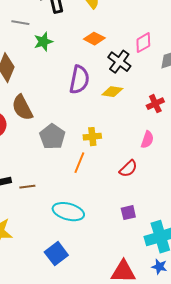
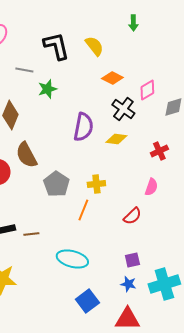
orange diamond: (94, 39) -> (112, 78), moved
blue square: (56, 254) -> (87, 301), moved
blue star: (159, 267) -> (128, 284), moved

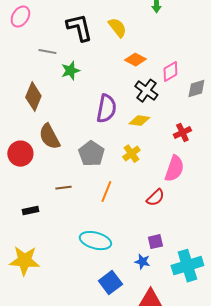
gray pentagon: (56, 184) -> (91, 154), moved
yellow cross: (96, 184) -> (131, 154), moved, turned -30
pink semicircle: (151, 187) -> (174, 169), size x1.5
brown line: (31, 234) -> (63, 188), moved
blue star: (128, 284) -> (142, 262), moved

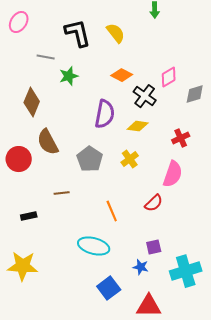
orange diamond: (135, 60) -> (122, 75), moved
orange line: (106, 192) -> (112, 211), moved, turned -45

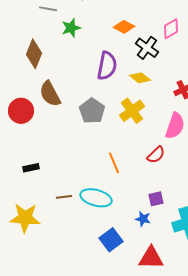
yellow diamond: (138, 126) -> (140, 78), turned 30
yellow cross: (130, 159) -> (132, 111), size x1.4
brown line: (62, 193) -> (64, 197), moved

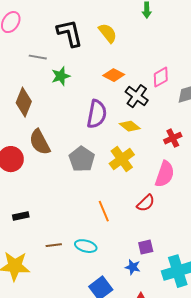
cyan ellipse: (96, 198) -> (86, 246), size x0.7

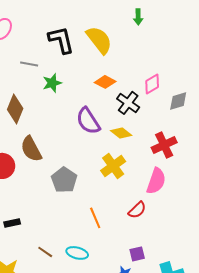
yellow semicircle: (108, 33) -> (99, 40), size x1.4
purple semicircle: (97, 114) -> (88, 121), turned 136
red cross: (173, 138) -> (164, 145), size x1.4
gray pentagon: (82, 159) -> (64, 180), moved
brown line: (54, 245) -> (45, 252), turned 42

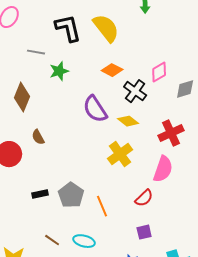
brown semicircle: (31, 149) -> (38, 137), size x0.6
gray pentagon: (64, 180) -> (71, 195), moved
black rectangle: (12, 223) -> (40, 194), moved
purple square: (137, 254) -> (144, 232), moved

